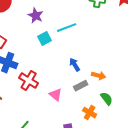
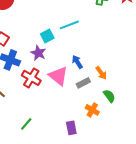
purple star: (36, 16) -> (38, 53), moved
orange arrow: (99, 76) -> (101, 73), turned 40
pink triangle: (56, 95) -> (58, 76), moved, size x1.5

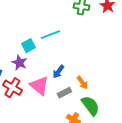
blue arrow: (77, 62) -> (58, 72), turned -112
green semicircle: (109, 96) -> (90, 106), size x1.5

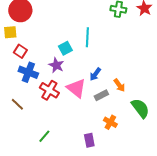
cyan line: (50, 35) -> (87, 37), turned -66
green semicircle: (90, 106) -> (140, 108), moved

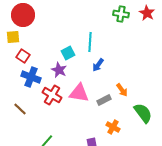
blue arrow: (95, 74) -> (98, 65), moved
pink triangle: (76, 88) -> (79, 93), turned -30

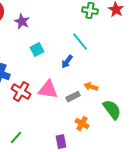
cyan line: (90, 42) -> (80, 42), moved, turned -42
purple star: (59, 70) -> (22, 22), moved
orange arrow: (122, 90) -> (91, 87), turned 144

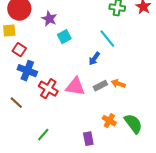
cyan square: (37, 50) -> (64, 37), moved
gray rectangle: (73, 97) -> (100, 86), moved
green semicircle: (112, 110) -> (133, 124), moved

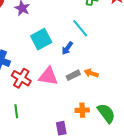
cyan square: (64, 37) -> (41, 39), moved, size x1.5
orange cross: (109, 121) -> (82, 110), turned -32
green line: (43, 135) -> (16, 111), moved, turned -48

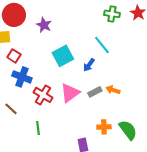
pink triangle: (48, 76) -> (70, 93), turned -45

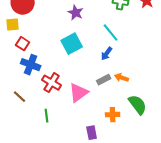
purple star: (44, 25) -> (76, 13), moved
blue arrow: (89, 65) -> (107, 54), moved
pink triangle: (70, 93) -> (79, 93), moved
green semicircle: (128, 130) -> (138, 105), moved

